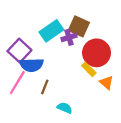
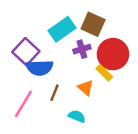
purple cross: (69, 37) -> (82, 49), moved
pink line: (17, 83) -> (23, 104), moved
orange triangle: (106, 83) -> (86, 88), moved

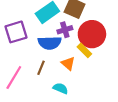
purple square: (26, 52) -> (16, 32), turned 30
blue semicircle: (40, 68) -> (50, 43), moved

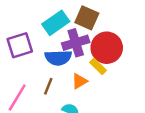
purple cross: (65, 30) -> (76, 43), size x1.5
orange triangle: (68, 63) -> (79, 81), turned 48

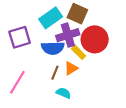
yellow rectangle: (98, 66) -> (79, 52), moved
brown line: (48, 86) -> (55, 73), moved

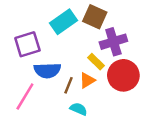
purple cross: (68, 35) -> (113, 42), moved
red circle: (95, 39) -> (123, 75), moved
blue semicircle: (53, 48) -> (47, 70), moved

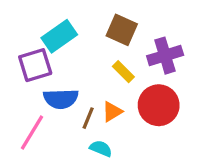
cyan rectangle: (64, 22) -> (59, 36), moved
purple cross: (113, 42) -> (165, 56), moved
yellow rectangle: (96, 62) -> (123, 72), moved

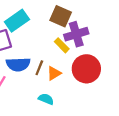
purple cross: (165, 56) -> (76, 34), moved
brown line: (88, 118) -> (39, 68), moved

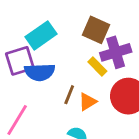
blue semicircle: (18, 64) -> (40, 72), moved

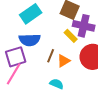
purple cross: (116, 52) -> (84, 26), turned 30
purple square: (20, 61) -> (16, 57), moved

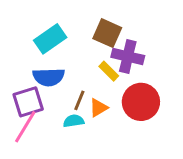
cyan semicircle: (57, 84) -> (74, 121), moved, turned -32

